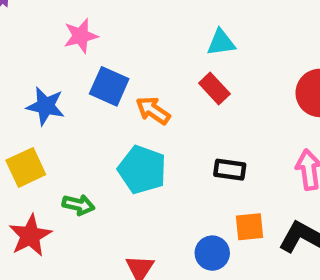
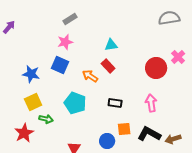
pink star: (81, 36) -> (65, 42), moved
orange arrow: (153, 110) -> (90, 76), moved
yellow square: (26, 167) -> (33, 102), moved

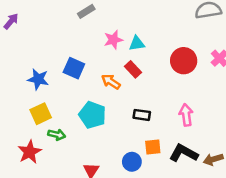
pink star: (65, 42) -> (113, 40), moved
red circle: (156, 68) -> (184, 61), moved

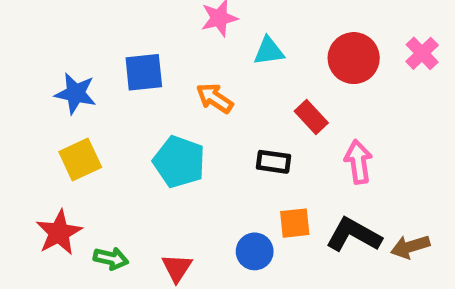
cyan triangle: (137, 43) -> (269, 51), moved
blue square: (74, 68) -> (144, 72), turned -30
red rectangle: (133, 69) -> (311, 117), moved
green arrow: (57, 135) -> (111, 258), moved

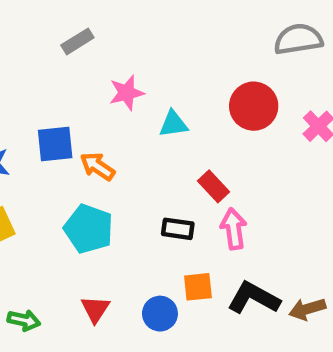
red circle: (354, 58) -> (254, 106), moved
orange arrow: (215, 98) -> (97, 166), moved
pink arrow: (358, 162) -> (234, 229), moved
red triangle: (177, 268) -> (95, 309), moved

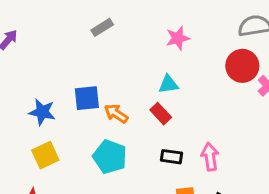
pink star: (126, 93) -> (178, 38), moved
red circle: (254, 106) -> (242, 66), moved
red rectangle: (214, 186) -> (161, 114), moved

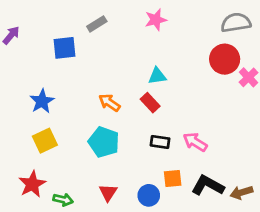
pink star: (178, 38) -> (156, 20), moved
blue square: (87, 98) -> (64, 48), moved
blue star: (42, 112) -> (42, 101), turned 30
pink arrow: (210, 157) -> (195, 142), turned -50

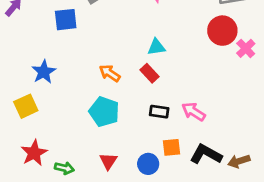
yellow square: (45, 141) -> (26, 106), moved

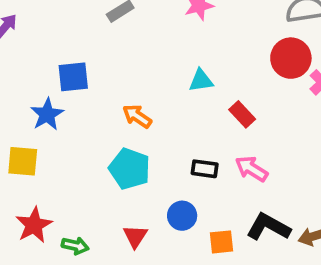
blue square: (66, 20) -> (73, 77), moved
red rectangle: (150, 73) -> (242, 114), moved
yellow square: (26, 106) -> (23, 161), turned 30
orange square: (172, 147) -> (221, 242), moved
blue circle: (148, 164) -> (182, 216), moved

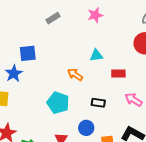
red rectangle: (242, 114) -> (118, 74), turned -48
orange arrow: (137, 116) -> (75, 75), moved
pink arrow: (251, 169) -> (134, 100), moved

